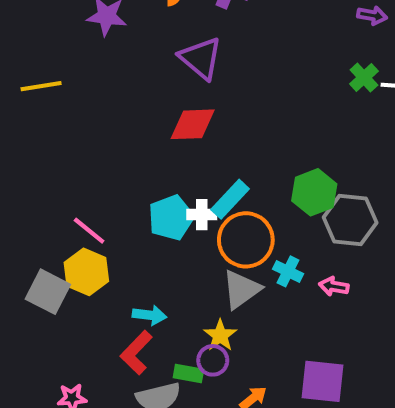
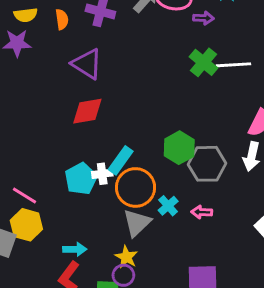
green cross: (364, 77) -> (203, 62), size x1.4
cyan cross: (288, 271) -> (168, 206), turned 30

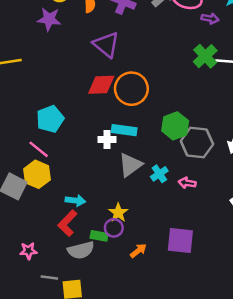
cyan rectangle: (121, 160) -> (124, 130), turned 55
cyan pentagon: (81, 179) -> (50, 119), moved
orange circle: (136, 187) -> (131, 89), moved
gray triangle: (137, 223) -> (130, 165), moved

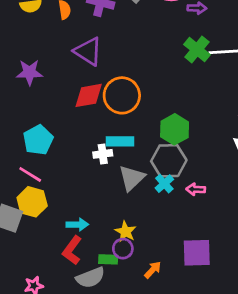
purple star: (49, 19) -> (29, 72), moved
gray hexagon: (197, 143) -> (169, 161), moved

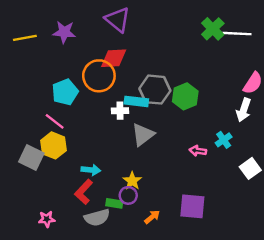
orange circle: (122, 95) -> (99, 76), moved
gray hexagon: (169, 161) -> (155, 90), moved
cyan cross: (164, 184) -> (224, 140), moved

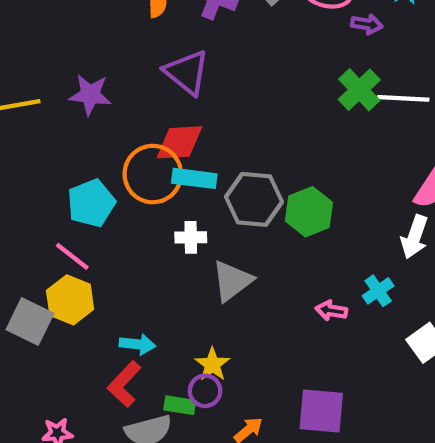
cyan rectangle: (136, 101) -> (194, 178), moved

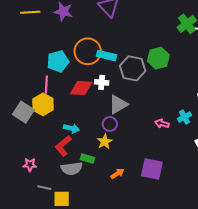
red diamond: (179, 142) -> (81, 88), moved
green hexagon: (309, 212) -> (158, 58), moved
pink line: (72, 256) -> (46, 85), turned 48
purple circle: (205, 391) -> (110, 124), moved

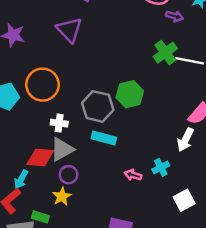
cyan rectangle: (106, 56) -> (104, 138), moved
red diamond: (81, 88) -> (40, 157), moved
gray triangle: (118, 104) -> (62, 149), moved
cyan arrow: (71, 128) -> (21, 179), turned 105

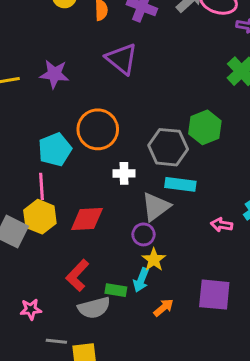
gray triangle: (62, 149) -> (156, 207), moved
red diamond: (40, 157) -> (87, 219), moved
cyan arrow: (21, 179) -> (141, 280), moved
yellow star: (62, 196) -> (154, 260), moved

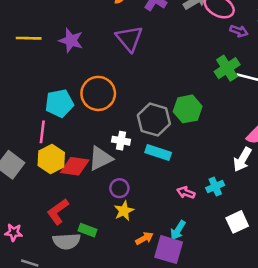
white cross: (124, 173) -> (121, 141), moved
gray triangle: (156, 207) -> (100, 158), moved
yellow hexagon: (40, 217) -> (51, 159), moved
cyan arrow: (141, 280) -> (178, 230), moved
orange arrow: (164, 308) -> (144, 238), moved

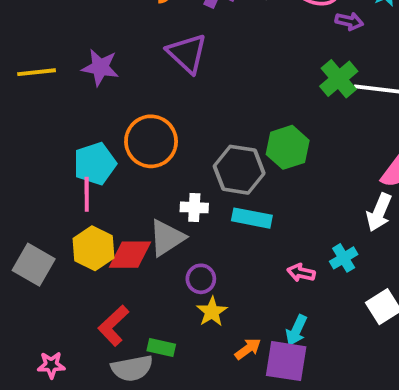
pink line: (42, 132) -> (87, 194), moved

